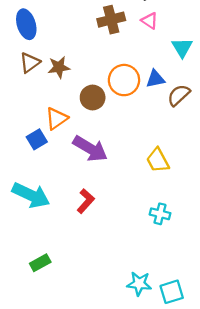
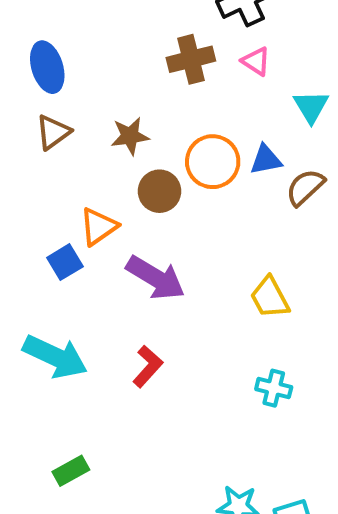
brown star: (59, 67) -> (130, 136), moved

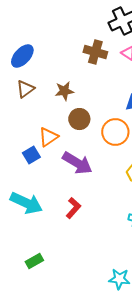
brown cross: (191, 59) -> (95, 52), turned 30
blue ellipse: (47, 67) -> (22, 56), turned 60
orange circle: (213, 162) -> (115, 132), moved

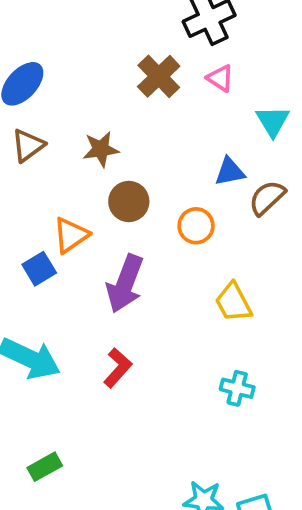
brown cross: (95, 52) -> (159, 76), turned 30
orange circle: (115, 132) -> (196, 226), size x0.7
purple arrow: (77, 163) -> (125, 284), turned 80

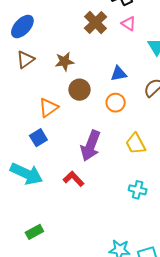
blue triangle: (230, 172) -> (119, 74), moved
blue square: (39, 269) -> (38, 138), moved
purple arrow: (125, 284) -> (91, 146), moved
red L-shape: (118, 368) -> (73, 179), turned -85

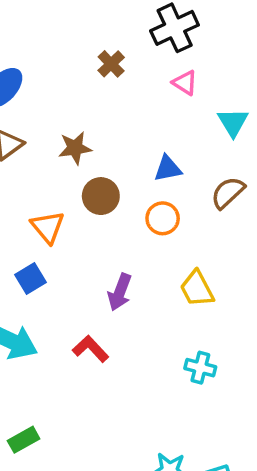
brown cross: (96, 23) -> (111, 64), moved, size x0.7
orange triangle: (48, 108) -> (48, 227), turned -35
purple arrow: (91, 146) -> (120, 292), size x0.7

